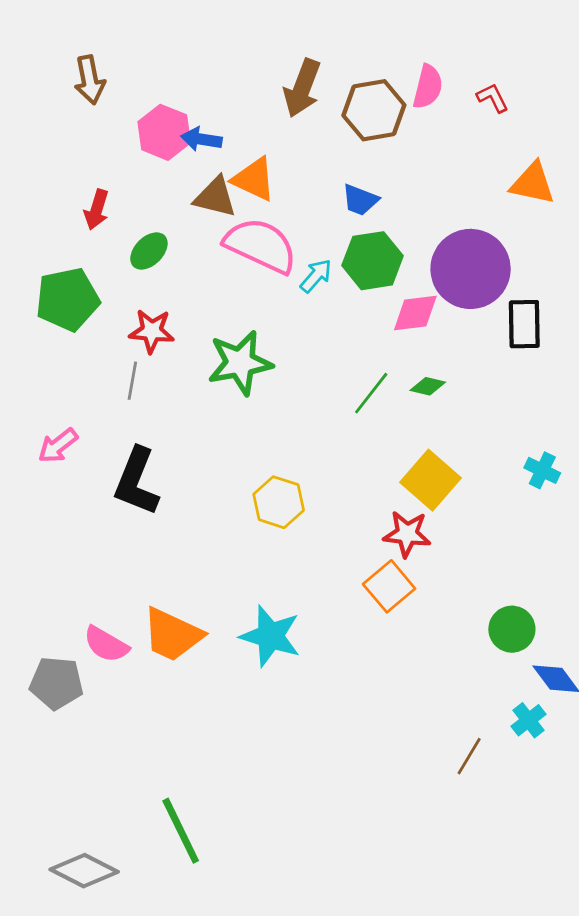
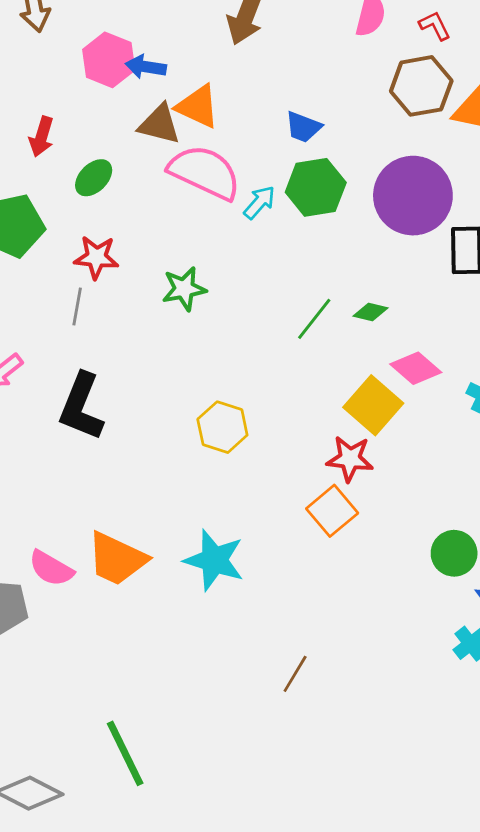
brown hexagon: (374, 110) -> (421, 86), moved
pink diamond: (415, 313) -> (416, 368), moved, turned 48
green star: (240, 363) -> (184, 289), size x0.7
brown line: (469, 756) -> (295, 674), moved

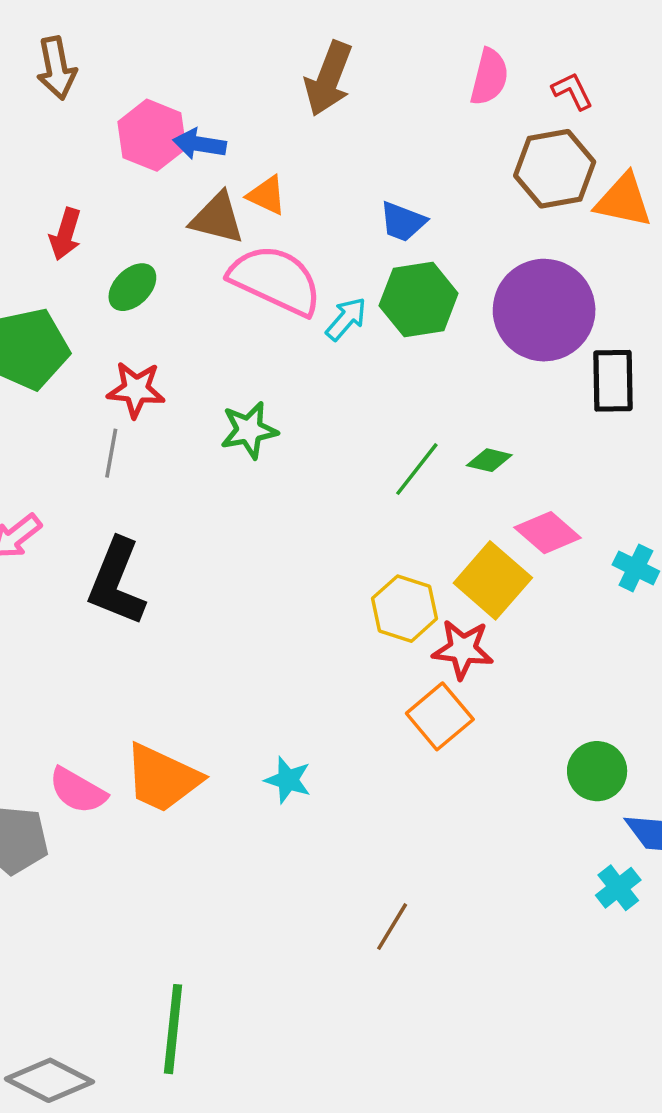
orange triangle: (198, 106) -> (267, 195), size x0.7
yellow hexagon: (222, 427) -> (404, 609), moved
cyan star: (214, 560) -> (288, 780), size x0.6
green line: (125, 753) -> (173, 1029), turned 32

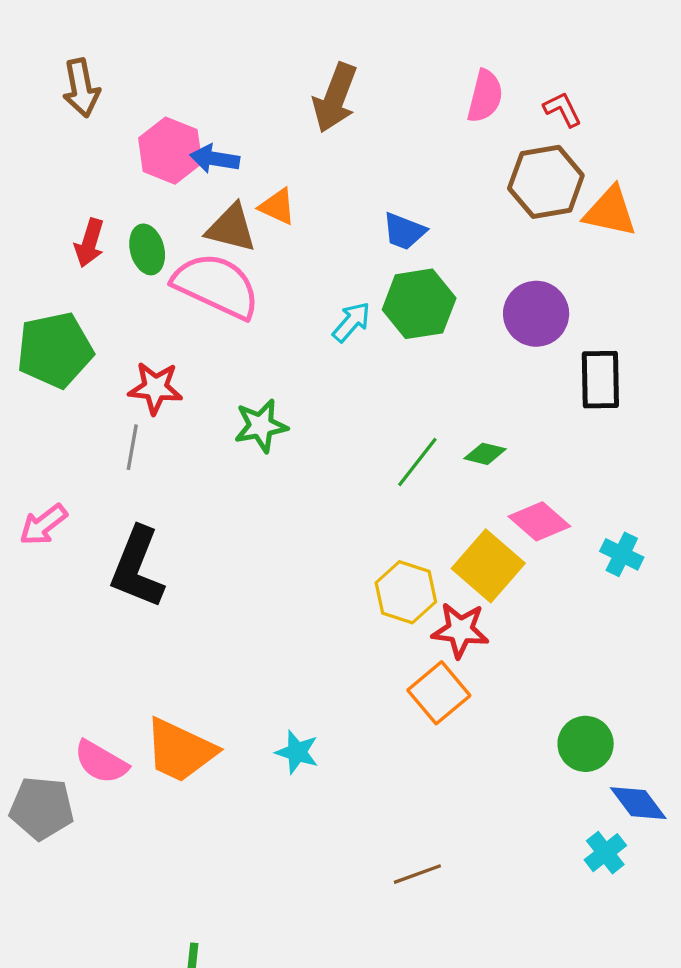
pink semicircle: (276, 280) -> (216, 286), moved
green ellipse: (132, 287) -> (147, 249), moved, turned -60
purple circle: (544, 310) -> (536, 314), size x0.7
brown line: (392, 927) -> (417, 874), moved, turned 39

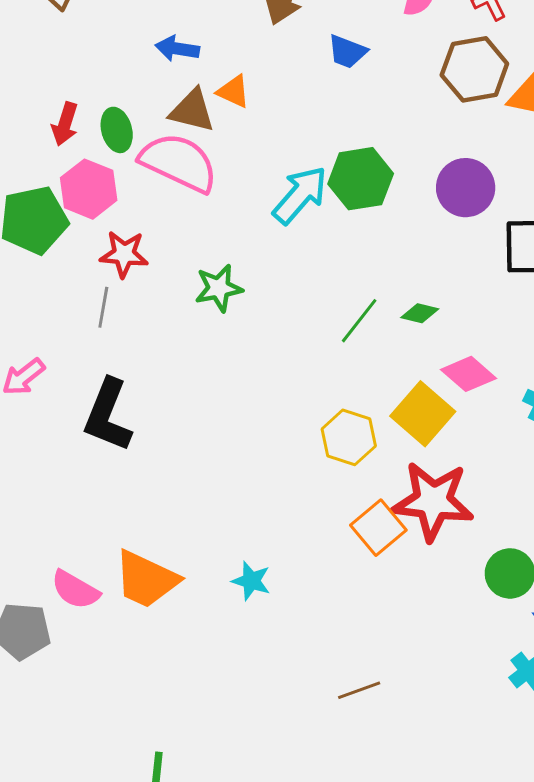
pink hexagon: (170, 151) -> (89, 189), moved
blue trapezoid: (404, 231) -> (347, 52), moved
cyan arrow: (351, 322) -> (300, 195), size x1.6
red star: (460, 630) -> (433, 501), moved, size x1.6

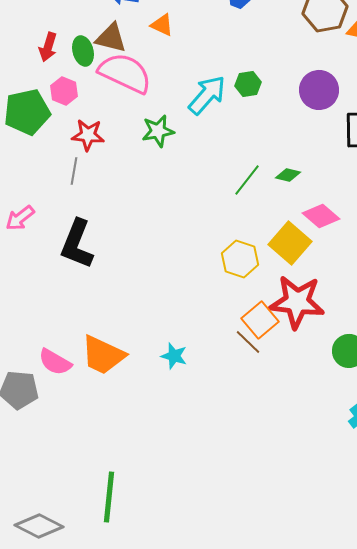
brown triangle: (192, 111) -> (111, 38), moved
green hexagon: (361, 179) -> (248, 84), size x0.6
pink hexagon: (89, 189) -> (64, 91), size x0.7
green star: (219, 288) -> (158, 131), moved
brown line: (359, 690) -> (248, 342), moved, turned 64

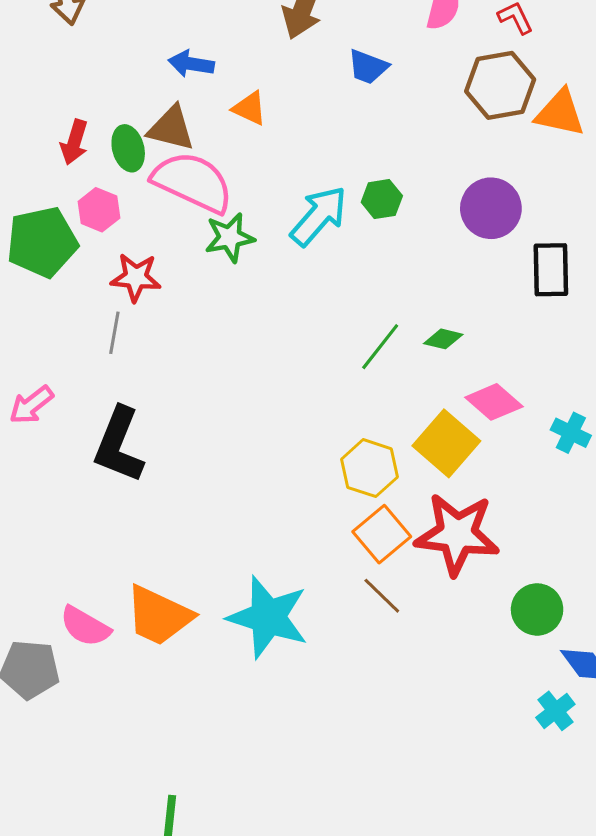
green star: (158, 131) -> (230, 237), moved
orange square: (260, 320) -> (382, 534), moved
cyan star: (174, 356) -> (268, 617), size x2.0

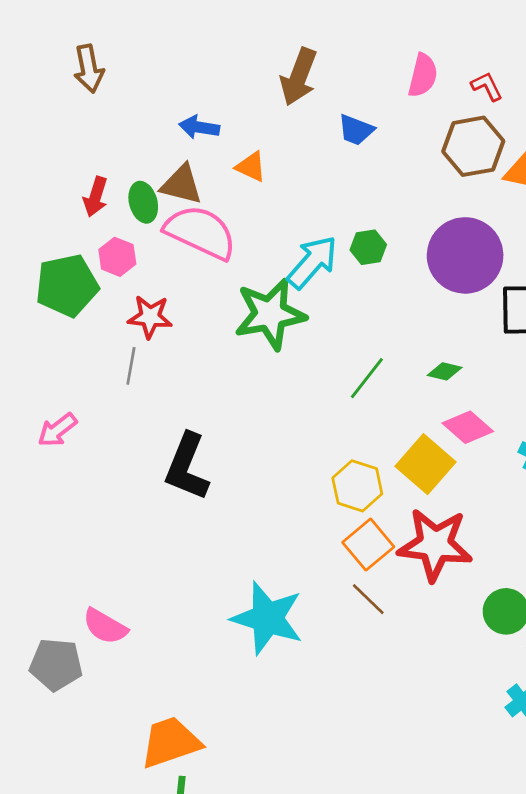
purple circle: (491, 208) -> (465, 255), size x1.4
green star: (230, 237) -> (270, 314), moved, size x1.6
green diamond: (443, 339) -> (445, 371), moved
black L-shape: (119, 445) -> (187, 467), moved
orange trapezoid: (159, 616) -> (171, 742), moved, turned 136

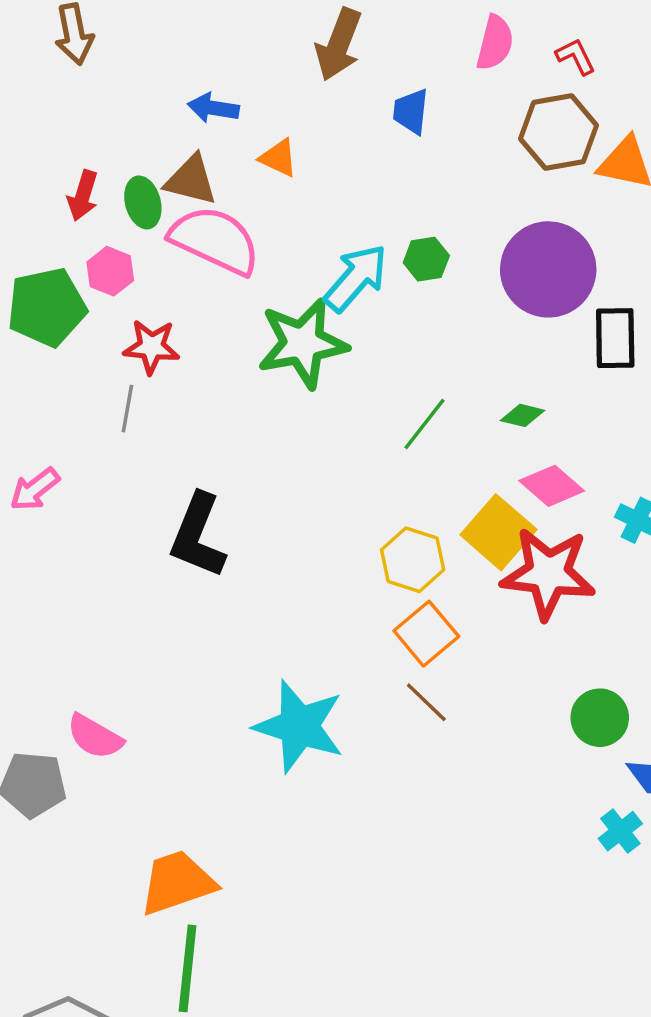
blue trapezoid: (356, 130) -> (411, 111), turned 75
red star: (435, 545) -> (548, 573), moved

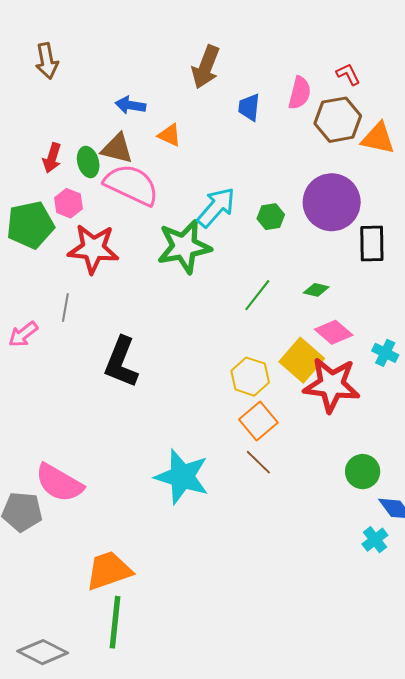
pink semicircle: (495, 43) -> (300, 93), moved
green hexagon: (426, 259) -> (271, 217), moved
red star: (151, 347) -> (93, 249), size x1.5
gray line: (127, 409) -> (65, 307), moved
pink semicircle: (95, 737) -> (59, 483), size x1.4

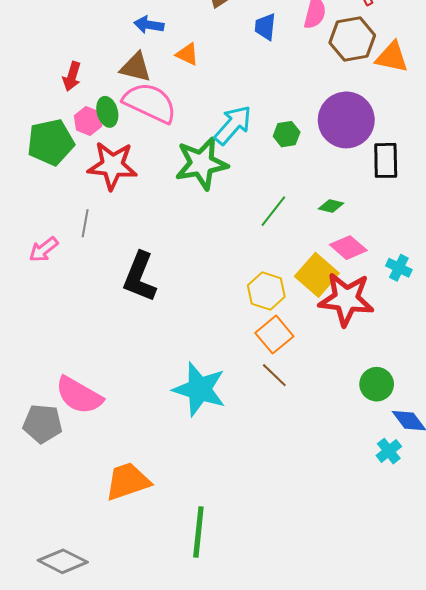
green ellipse: (88, 162) -> (107, 112), moved
green line: (115, 622) -> (198, 532), moved

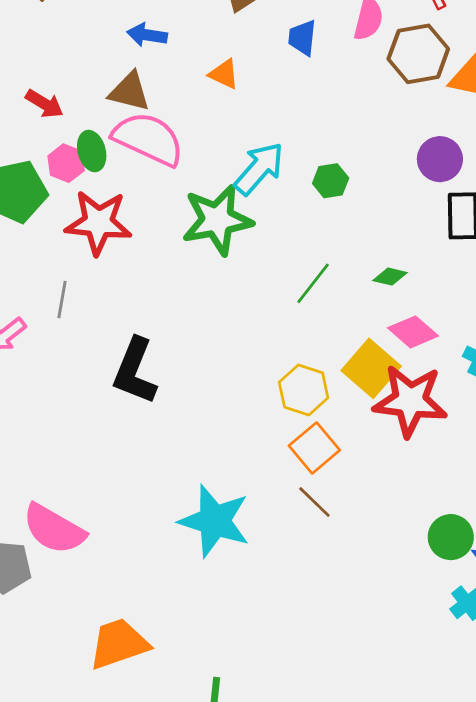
orange triangle: (187, 54) -> (224, 74), moved
red arrow: (72, 76) -> (44, 104), turned -76
purple circle: (346, 120) -> (440, 159), moved, size x0.6
green circle: (377, 384) -> (451, 537), moved

